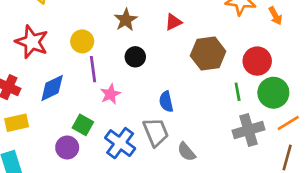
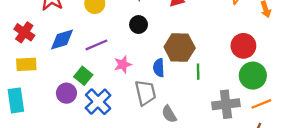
brown hexagon: (208, 54) -> (180, 48), moved
purple line: (93, 69) -> (96, 45), moved, turned 65
green line: (238, 92) -> (198, 72), moved
pink star: (110, 94) -> (123, 64), moved
blue cross: (120, 143) -> (98, 102), moved

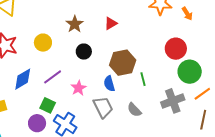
gray semicircle: (169, 114) -> (134, 110), moved

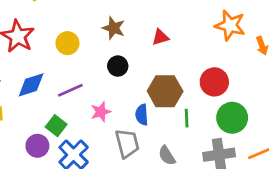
brown star: (75, 24) -> (114, 28), turned -30
red circle: (176, 49) -> (214, 82), moved
green circle: (190, 72) -> (232, 118), moved

